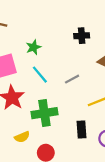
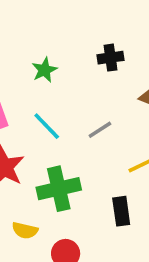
green star: (33, 47) -> (44, 70), moved
yellow semicircle: (22, 137) -> (25, 230), turned 40

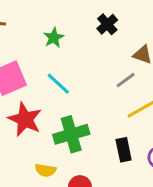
black cross: (111, 58) -> (107, 24), turned -30
gray line: (100, 130) -> (126, 80), moved

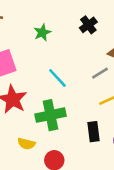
cyan line: (58, 84) -> (57, 78), moved

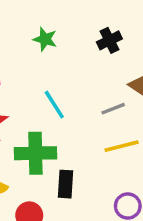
green star: (42, 32) -> (45, 39), turned 30
black rectangle: (94, 132) -> (65, 184), moved

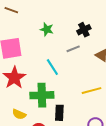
gray line: (113, 109) -> (73, 49), moved

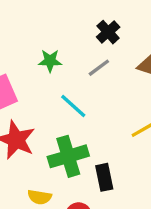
green star: (47, 29) -> (50, 61), moved

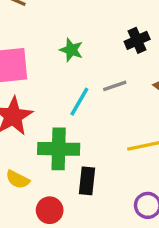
gray line: (99, 68) -> (115, 86), moved
cyan line: (73, 106) -> (79, 102), turned 60

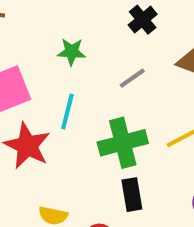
cyan line: (79, 102) -> (67, 112), moved
green cross: (59, 149) -> (123, 143), moved

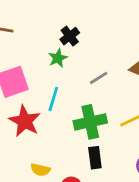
black cross: (143, 20) -> (70, 36), moved
green star: (72, 52) -> (58, 58), turned -30

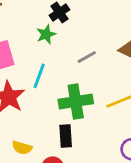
black rectangle: (95, 158) -> (66, 136), moved

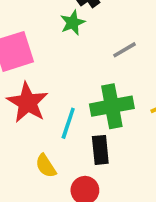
cyan line: (39, 76) -> (68, 123), moved
yellow semicircle: (22, 148) -> (46, 166), turned 42

